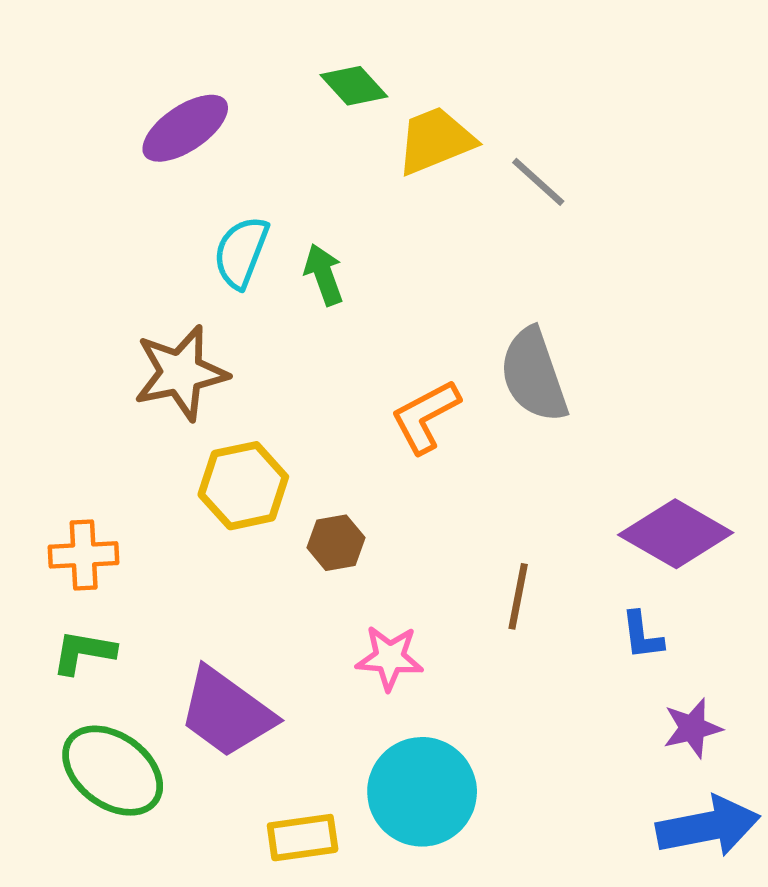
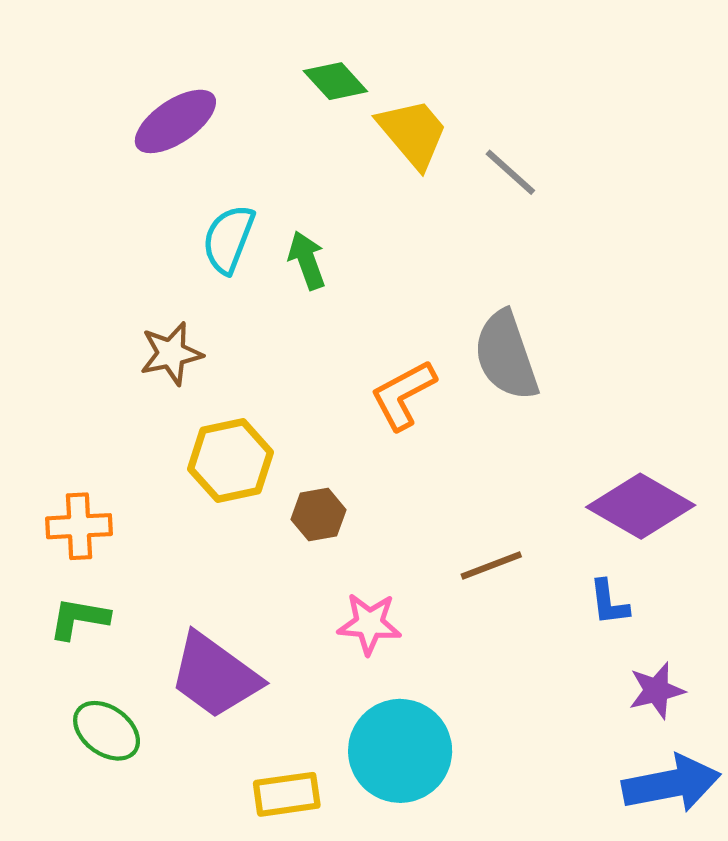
yellow trapezoid: (435, 141) -> (413, 133), turned 72
brown star: (181, 373) -> (171, 354), size x0.7
brown line: (518, 596) -> (491, 565), turned 58
green ellipse: (113, 771) -> (107, 731), size x0.7

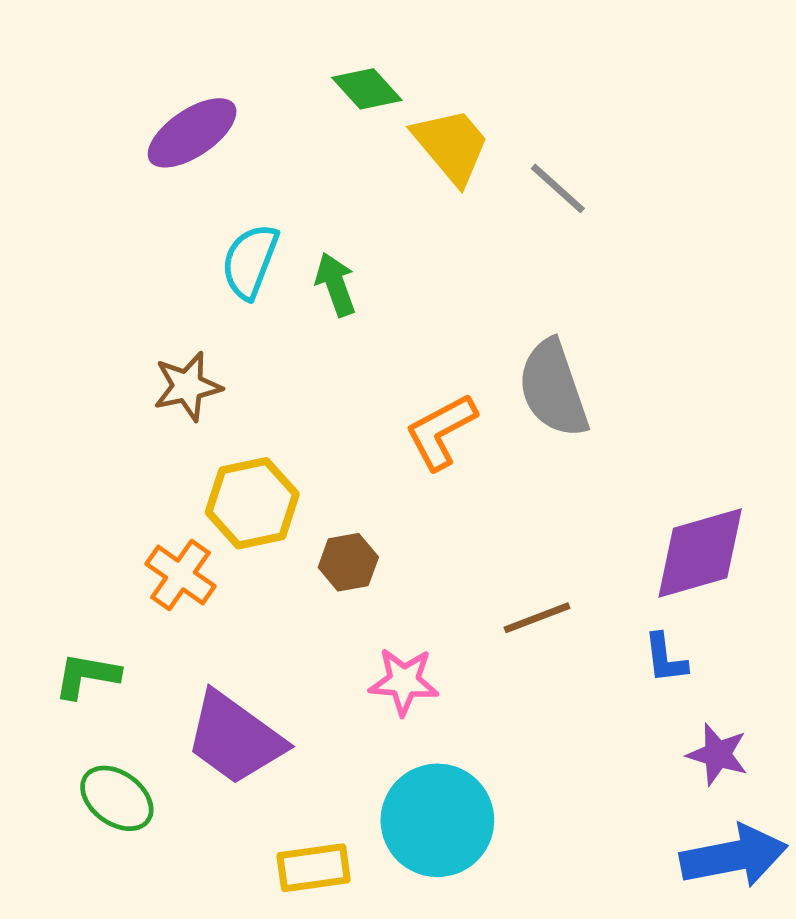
purple diamond: (641, 506) -> (700, 553), turned -46
orange cross: (79, 526) -> (180, 575), moved, turned 38
purple star: (657, 690) -> (717, 754), turned 30

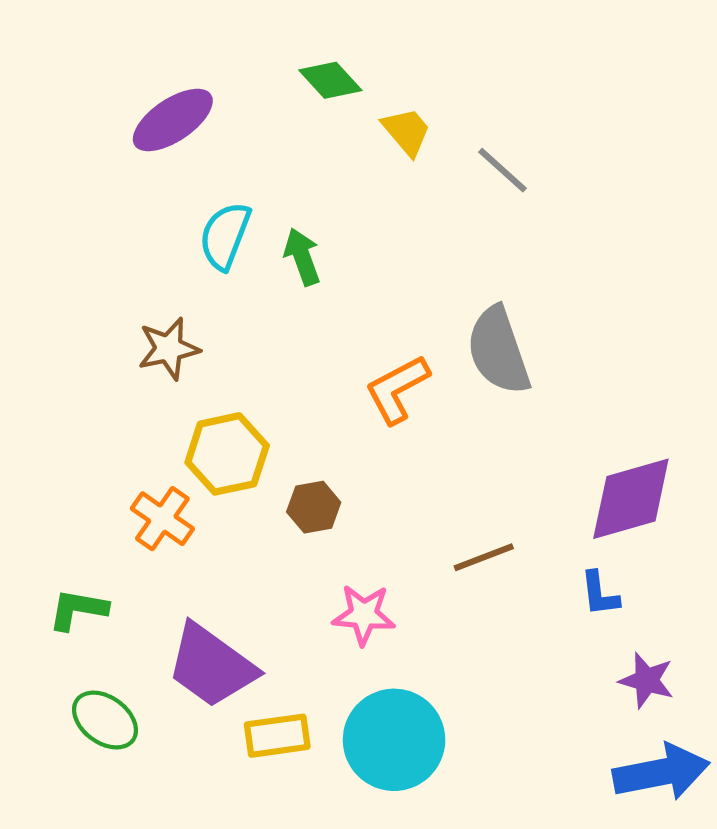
yellow trapezoid: (451, 146) -> (407, 131), size x0.7
yellow rectangle: (314, 868) -> (277, 736), moved

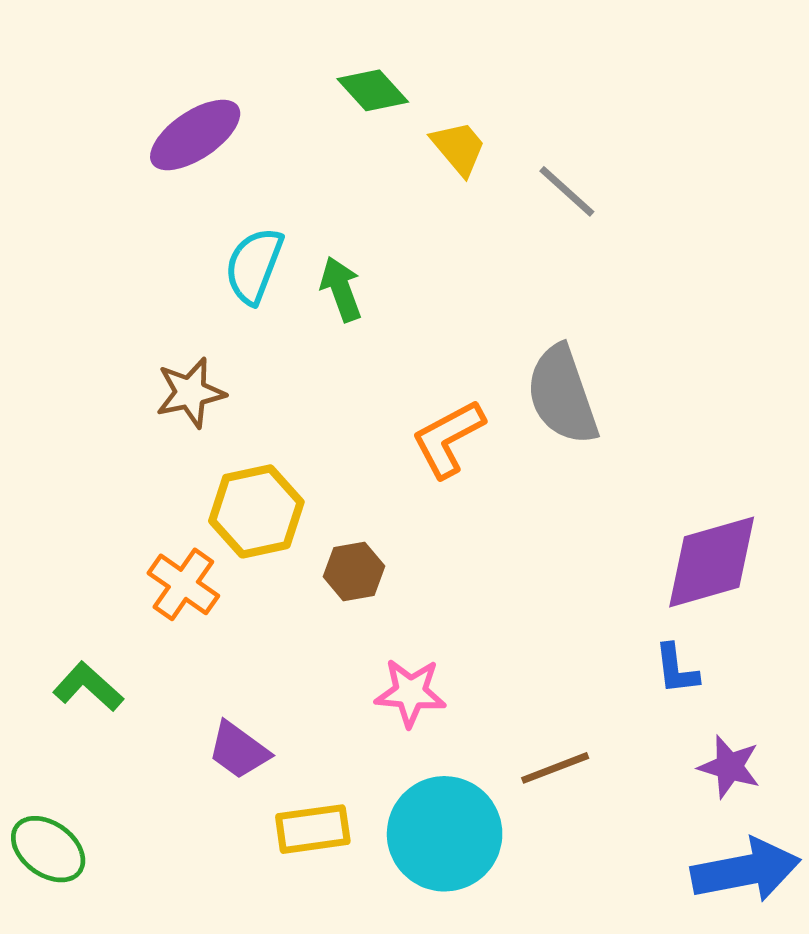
brown line: (484, 557) -> (555, 768), moved
green L-shape: (78, 609) -> (88, 687), turned 32
purple trapezoid: (211, 666) -> (239, 750), size x0.6
green ellipse: (105, 720) -> (48, 849), moved

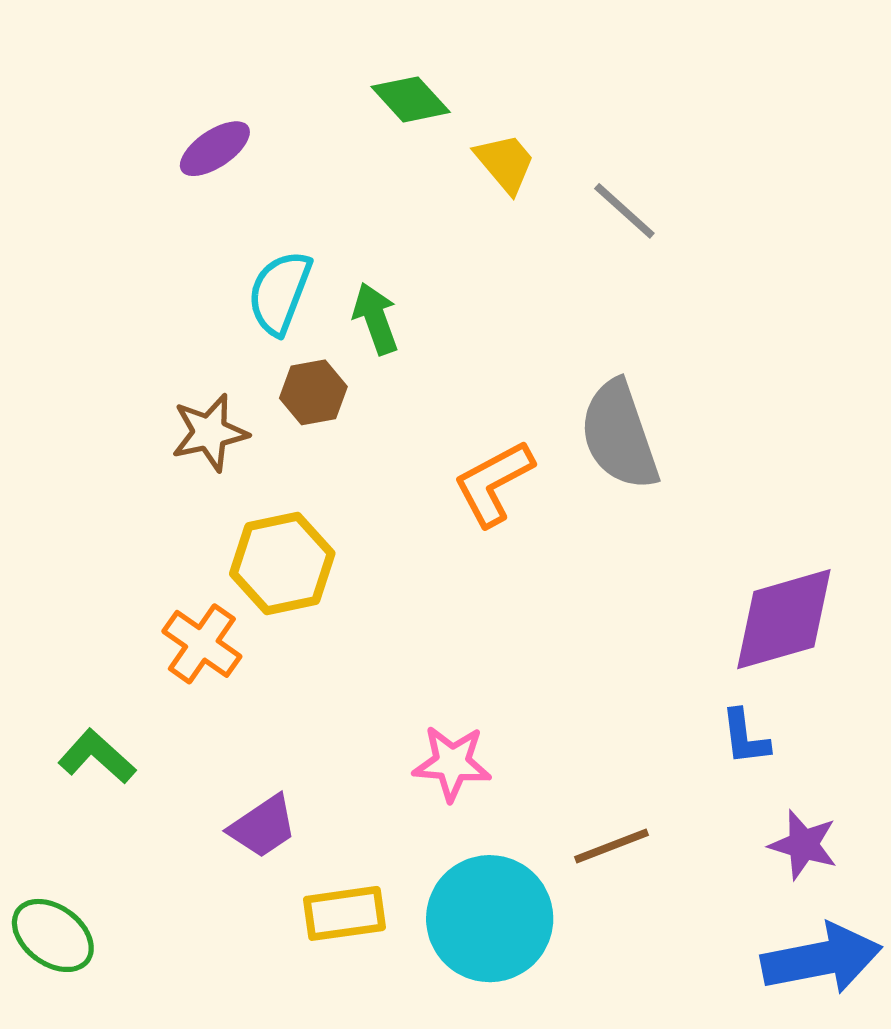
purple ellipse: (195, 135) -> (215, 149), size x0.7
brown hexagon: (354, 571) -> (313, 392), moved
purple trapezoid: (239, 750) -> (263, 827), turned -70

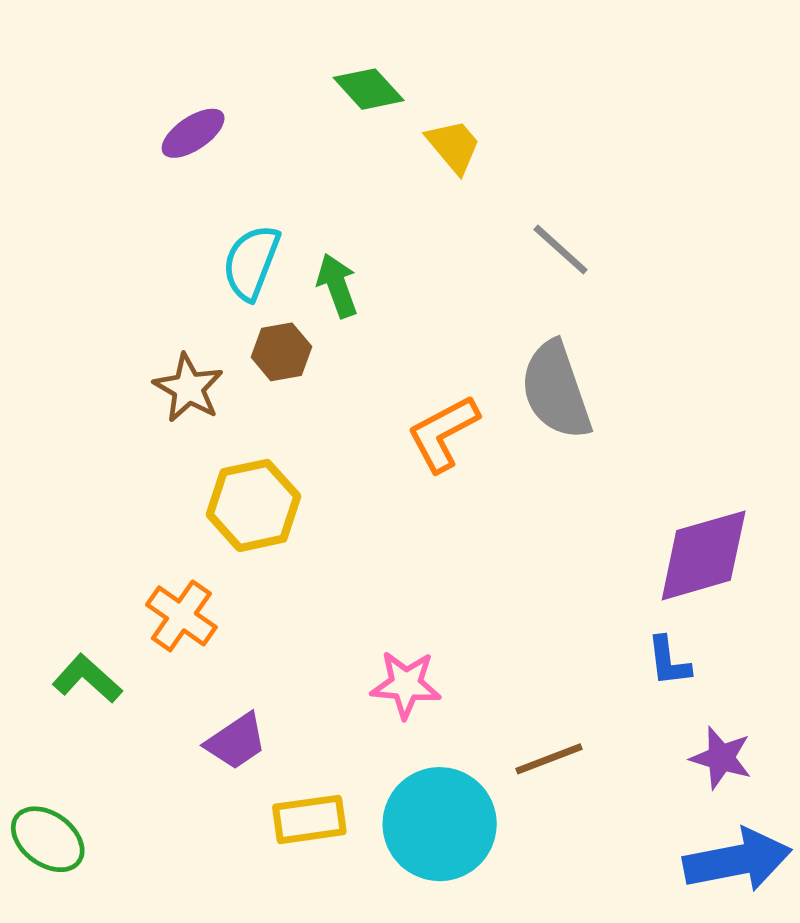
gray line: (624, 211) -> (561, 250), moved
brown star: (210, 433) -> (188, 388), turned -30
orange cross: (202, 644) -> (181, 616), moved

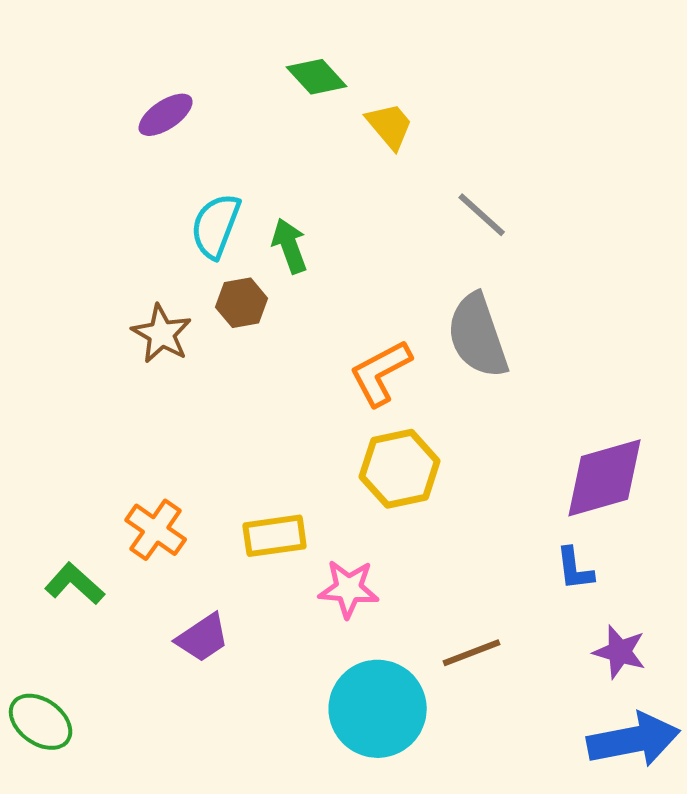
yellow hexagon: (254, 505) -> (400, 469), moved
yellow rectangle: (309, 819) -> (275, 536), moved

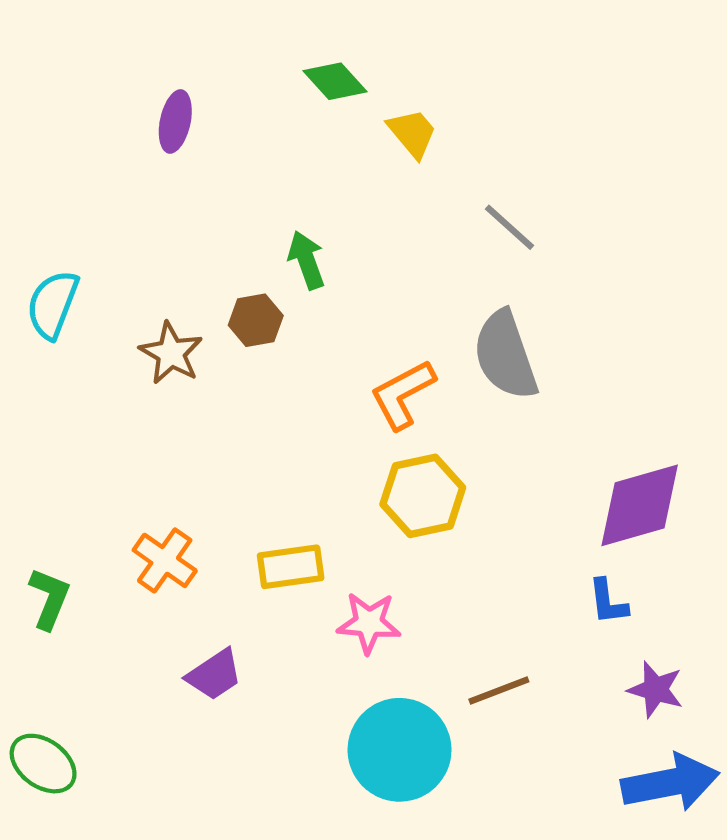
purple ellipse: (166, 115) -> (175, 121), turned -44
cyan semicircle: (216, 226) -> (53, 304), moved
green L-shape: (75, 584) -> (49, 599), moved, turned 70

